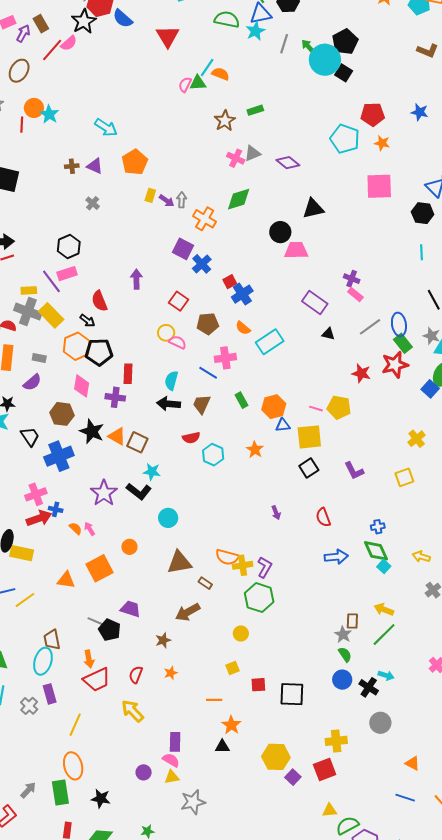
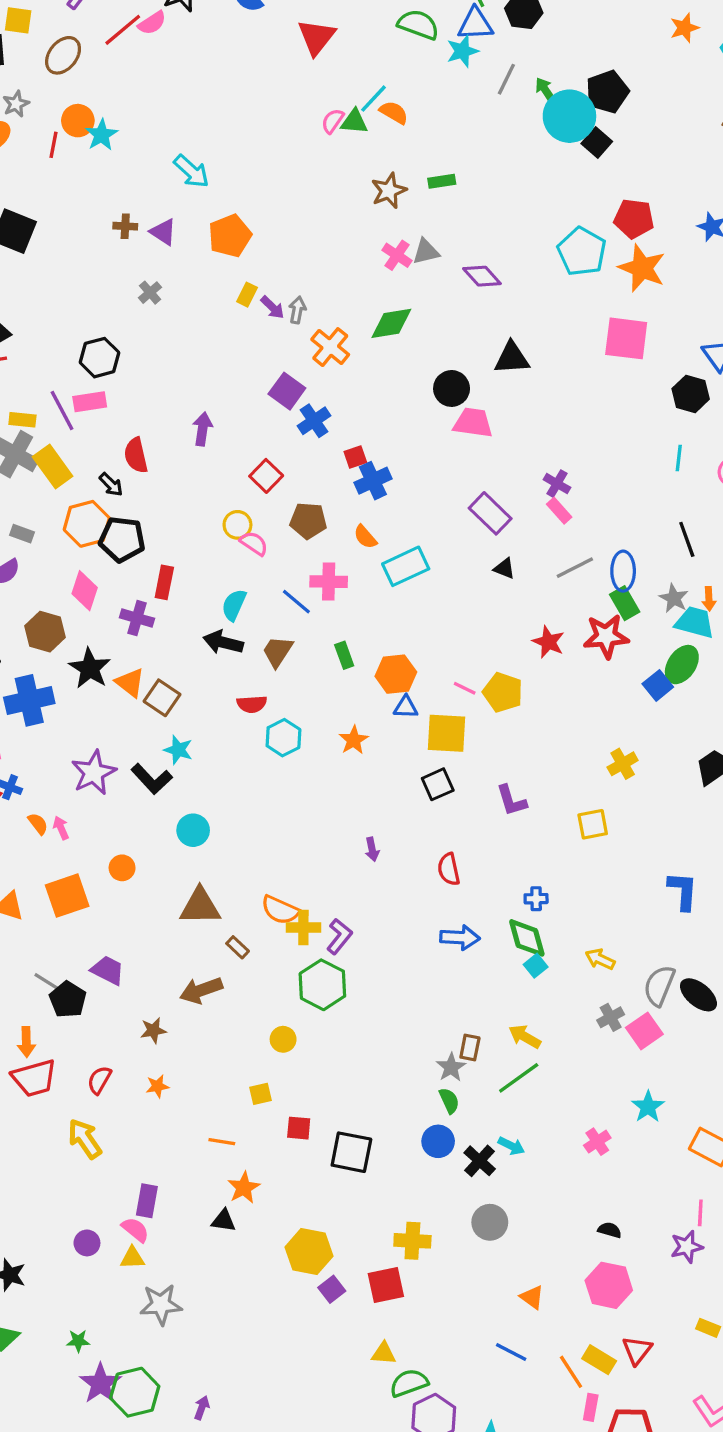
orange star: (382, 143) -> (642, 268), size x1.8

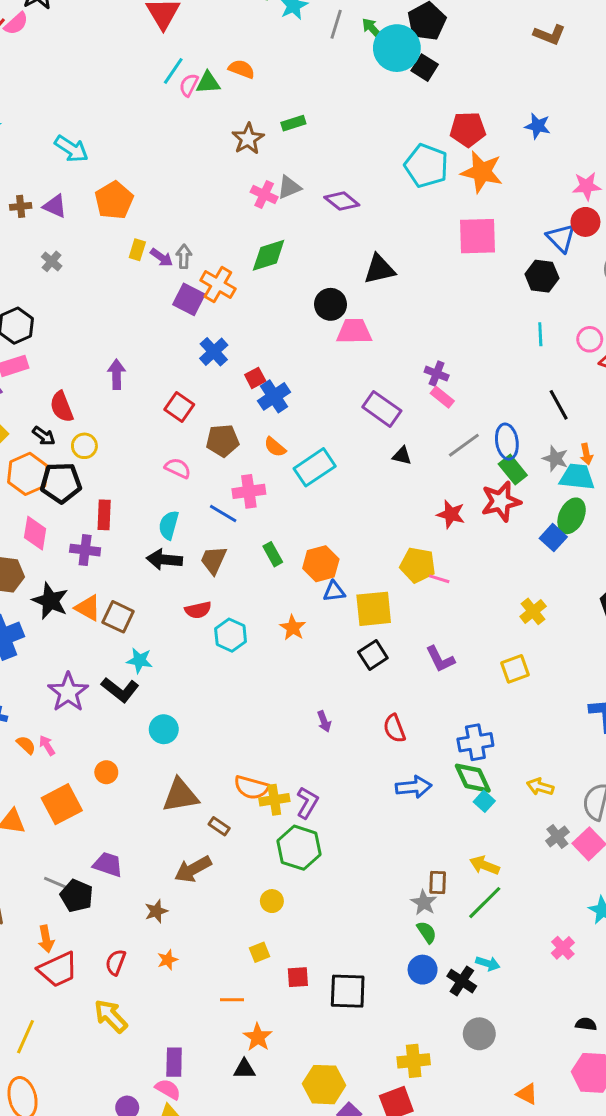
cyan line: (374, 99) -> (173, 71), moved
purple square: (287, 391) -> (189, 299), moved
yellow circle: (237, 525) -> (84, 446), moved
pink line: (465, 688) -> (439, 579), moved
blue cross: (536, 899) -> (475, 742), size x1.6

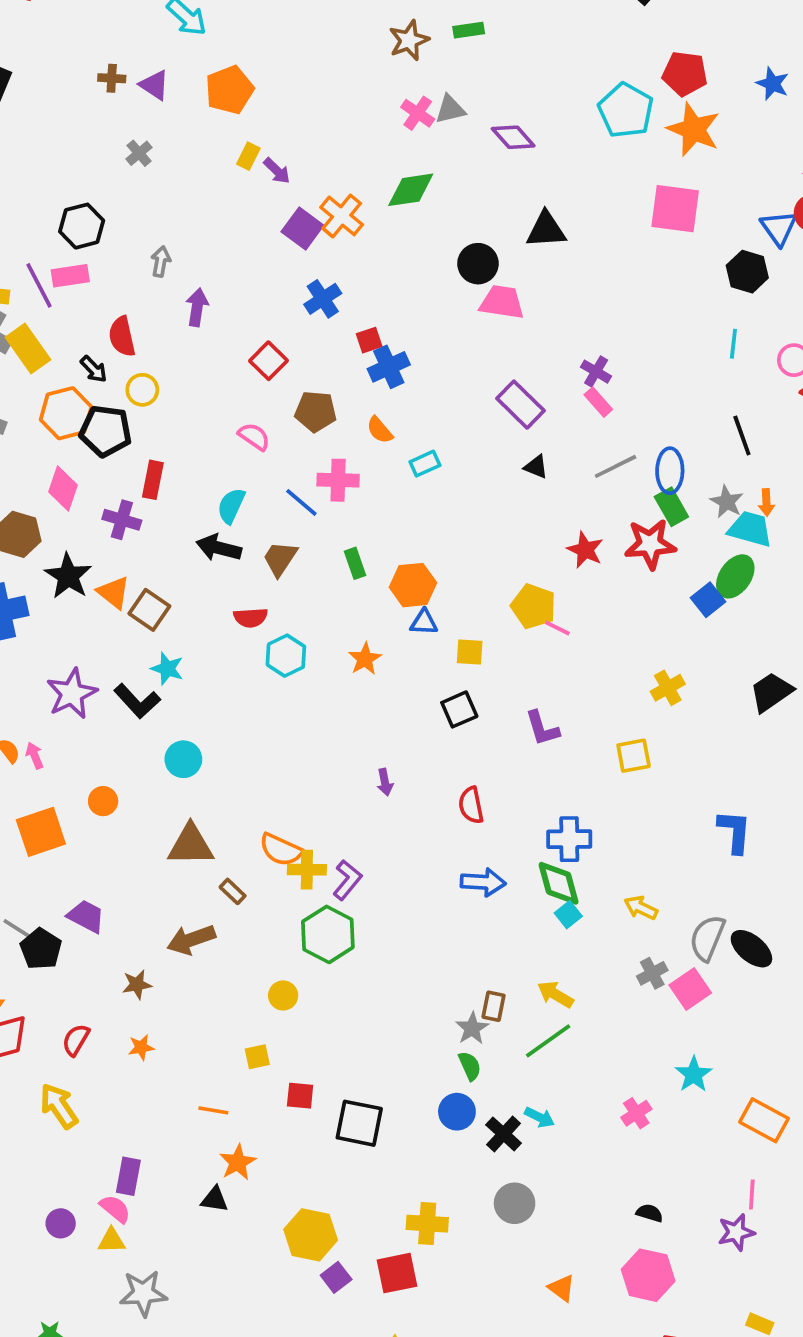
gray arrow: (184, 256) -> (161, 262), moved
cyan rectangle: (315, 467) -> (425, 464), size x0.6
yellow square: (374, 609) -> (470, 652), size x0.6

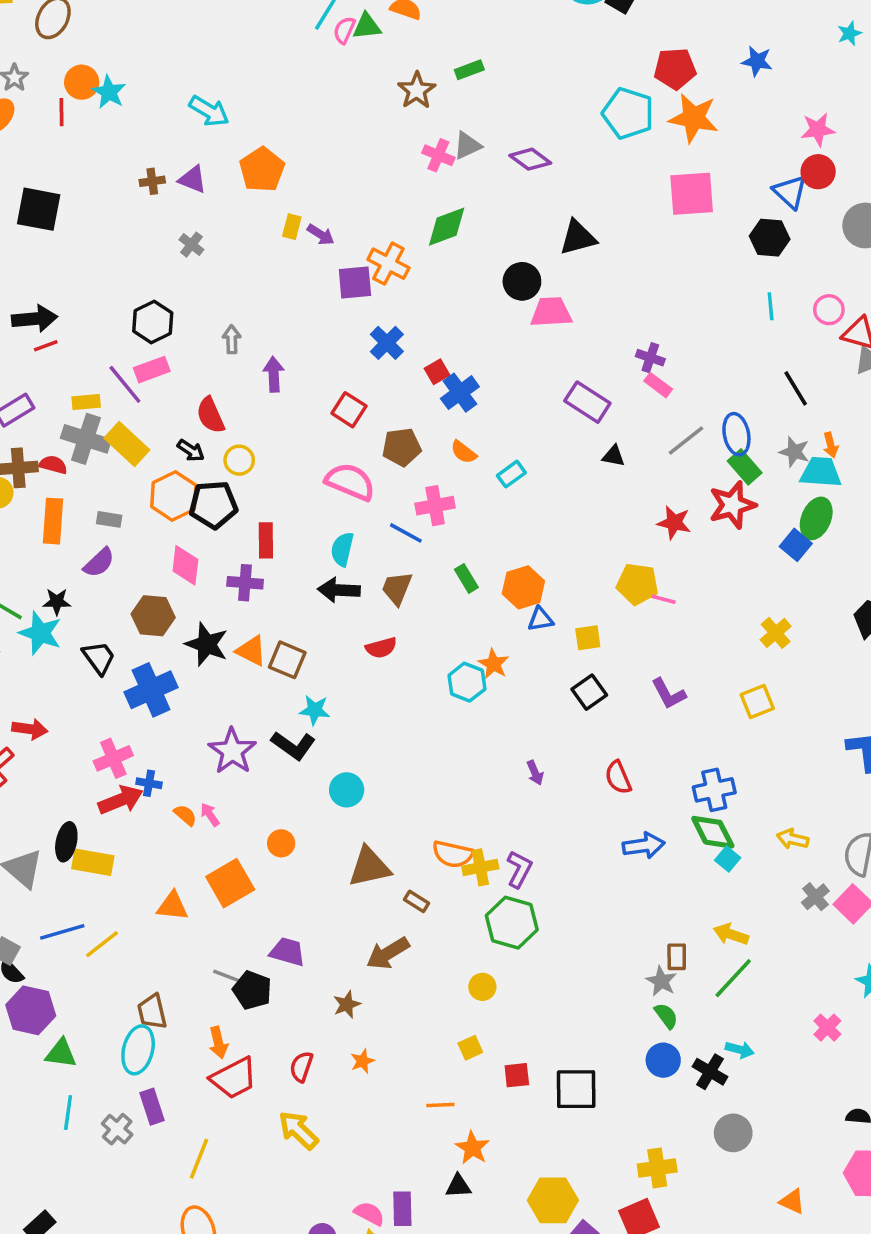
purple square: (302, 229) -> (355, 282), turned -30
pink semicircle: (254, 437) -> (350, 482), size x1.6
cyan hexagon: (286, 656) -> (467, 682), moved
purple rectangle: (128, 1176) -> (402, 1209), moved

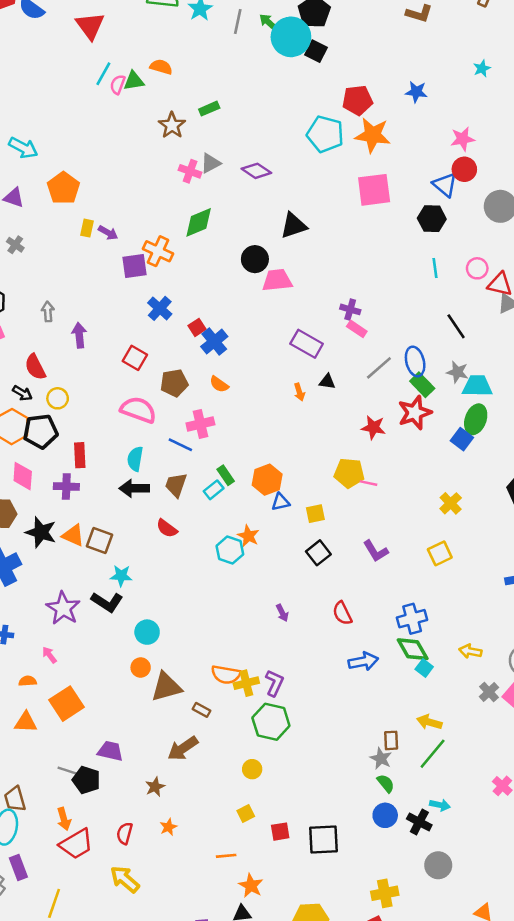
orange arrow: (831, 445) -> (299, 392), moved
cyan rectangle: (511, 474) -> (214, 490), moved
red semicircle: (381, 648) -> (167, 528), turned 55
orange semicircle: (185, 815) -> (28, 681), moved, turned -42
orange circle: (281, 843) -> (141, 668), moved

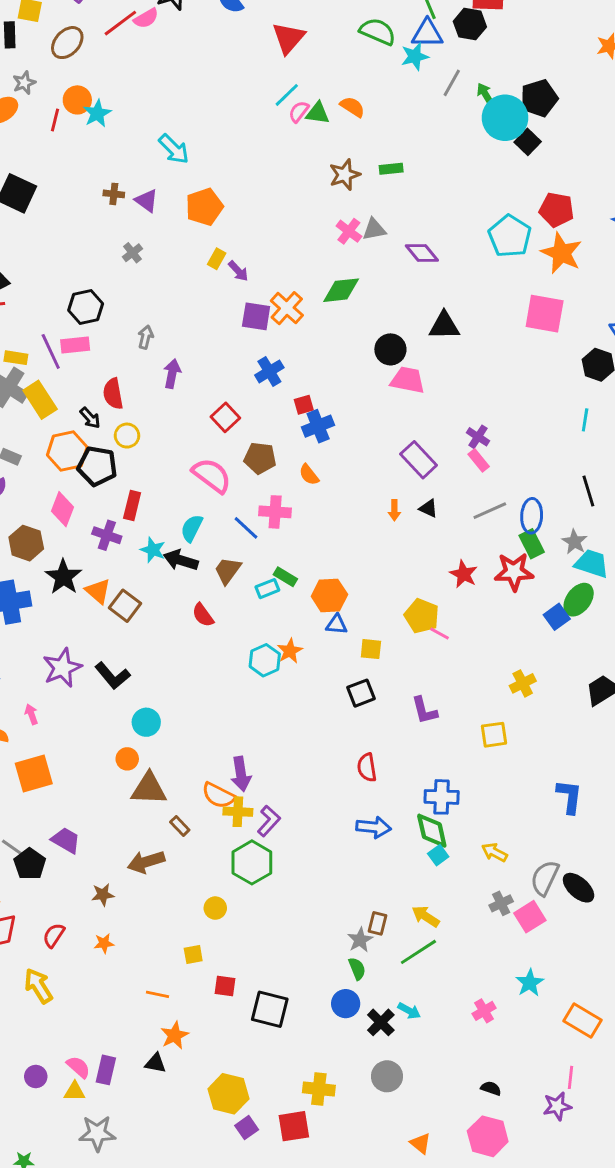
green rectangle: (226, 475) -> (285, 577), turned -42
cyan star: (121, 576) -> (153, 550), moved
purple arrow: (282, 613) -> (241, 774), moved, size x1.6

